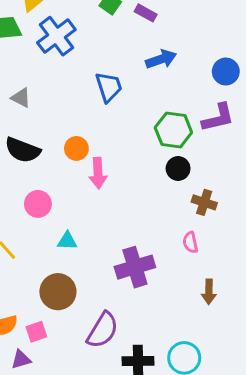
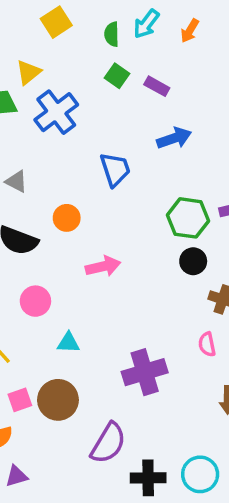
orange circle: (76, 148) -> (67, 218), moved
pink arrow: (98, 173) -> (103, 266), turned -100
pink square: (36, 332) -> (20, 400), moved

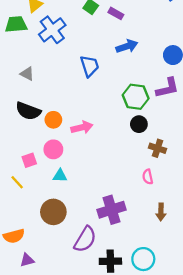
orange circle: (67, 218) -> (53, 120), moved
pink circle: (35, 301) -> (53, 149), moved
purple cross: (145, 372) -> (111, 210), moved
pink square: (20, 400) -> (29, 160), moved

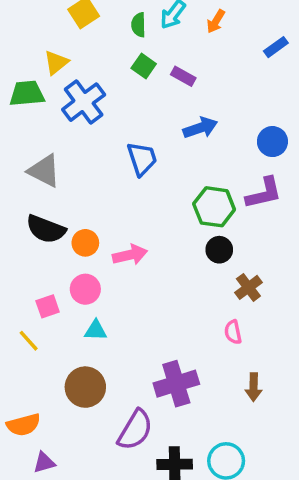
gray triangle: (27, 74) -> (44, 171), size x1.5
brown cross: (158, 148) -> (248, 287), turned 35

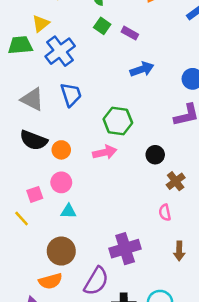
blue trapezoid: (142, 159) -> (71, 94), moved
green hexagon: (214, 207) -> (118, 121), moved
pink arrow: (130, 255) -> (105, 152), moved
orange semicircle: (24, 425) -> (50, 281), moved

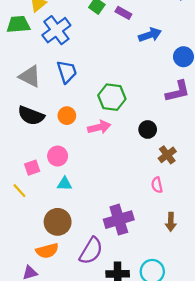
blue arrow: (142, 69) -> (150, 35), moved
orange circle: (61, 150) -> (67, 116), moved

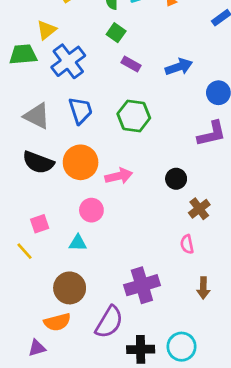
purple rectangle: (123, 13) -> (131, 64), moved
green hexagon: (112, 97) -> (134, 116), moved
orange circle: (67, 116) -> (81, 162), size x1.6
pink circle: (58, 156) -> (91, 210), moved

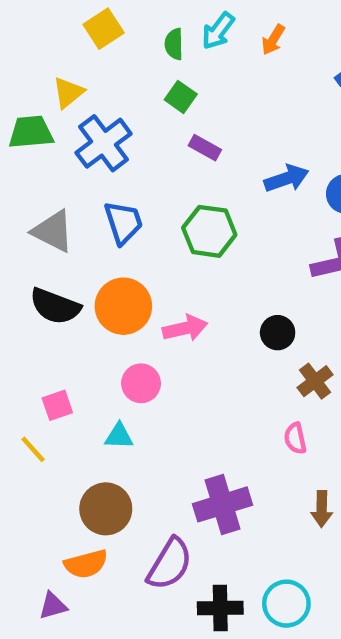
blue arrow: (179, 67) -> (286, 178), moved

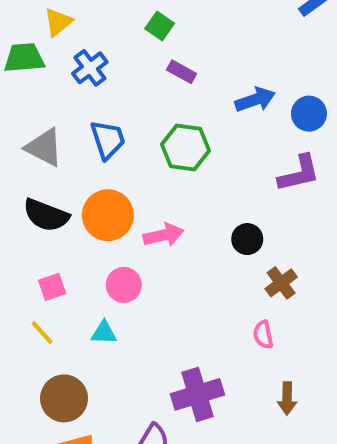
blue cross: (104, 143) -> (90, 68), size x0.7
pink square: (57, 405) -> (52, 287), moved
yellow line: (33, 449) -> (42, 333), moved
brown circle: (106, 509) -> (64, 398), moved

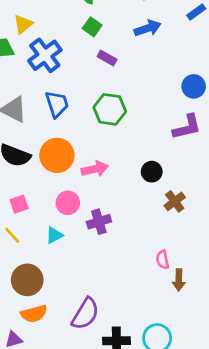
blue cross: (90, 68) -> (45, 55), size x1.4
blue arrow: (255, 100) -> (148, 28), moved
cyan triangle: (104, 333) -> (54, 235), turned -30
pink semicircle: (263, 335) -> (163, 260), moved
purple cross: (197, 394) -> (99, 222), moved, size x0.7

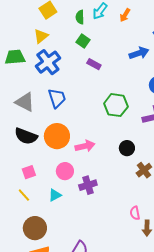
yellow triangle: (23, 24) -> (41, 36), moved
blue arrow: (148, 28) -> (139, 53), moved
green hexagon: (110, 109) -> (116, 105), moved

